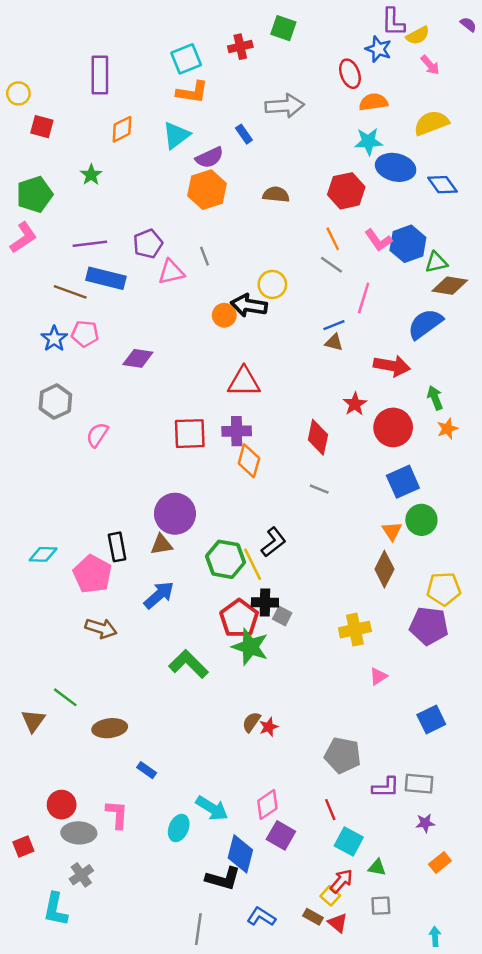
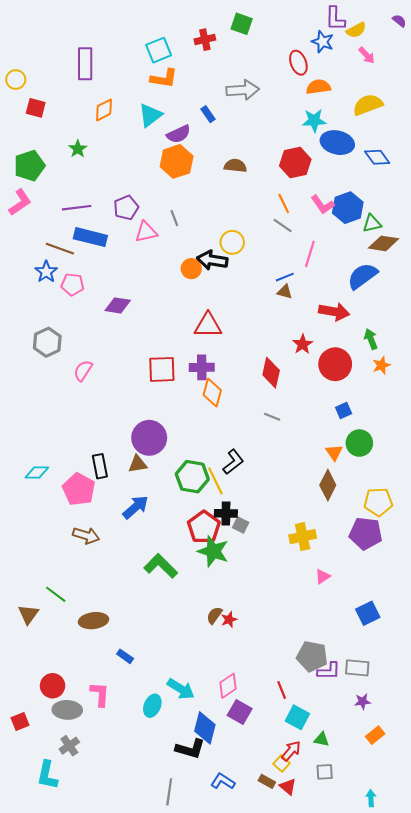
blue star: (54, 339) -> (46, 272), moved
blue square: (403, 482) -> (344, 410), size x0.6
gray pentagon: (343, 755) -> (312, 656), moved

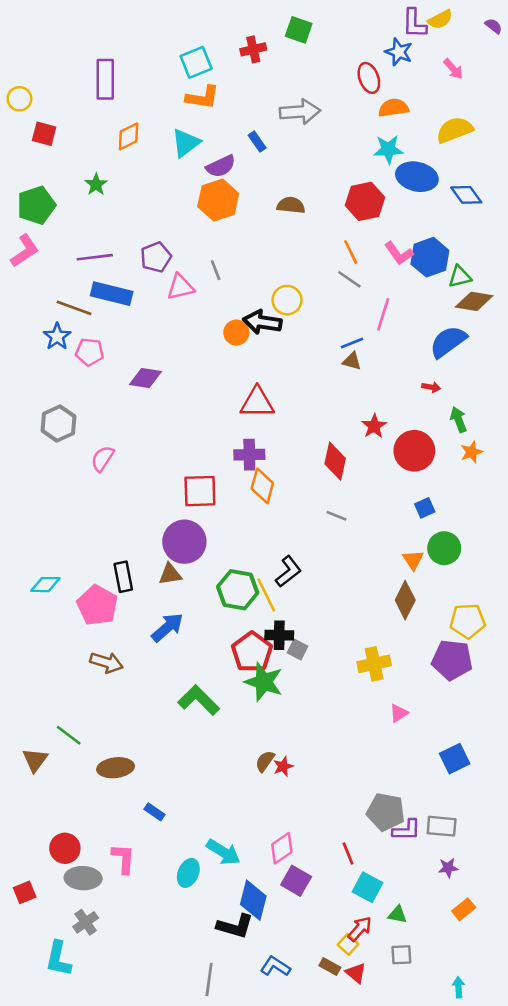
yellow semicircle: (356, 30) -> (440, 19), moved
red arrow: (334, 312) -> (431, 387), moved, size x0.5
red square: (162, 369) -> (200, 491), moved

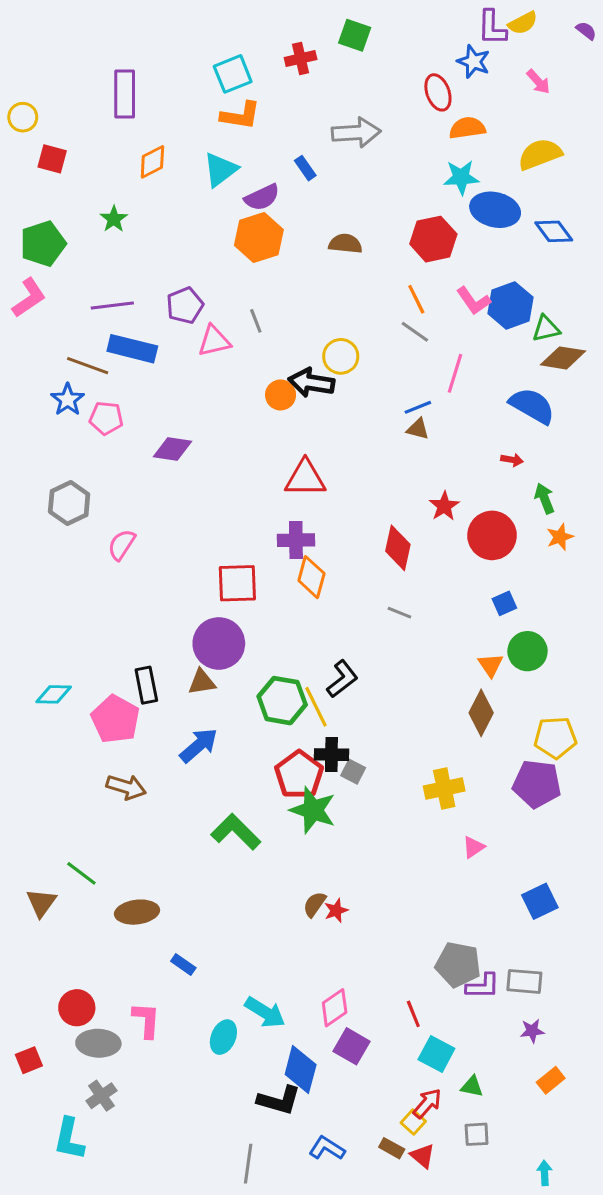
blue semicircle: (448, 342) -> (532, 406), turned 66

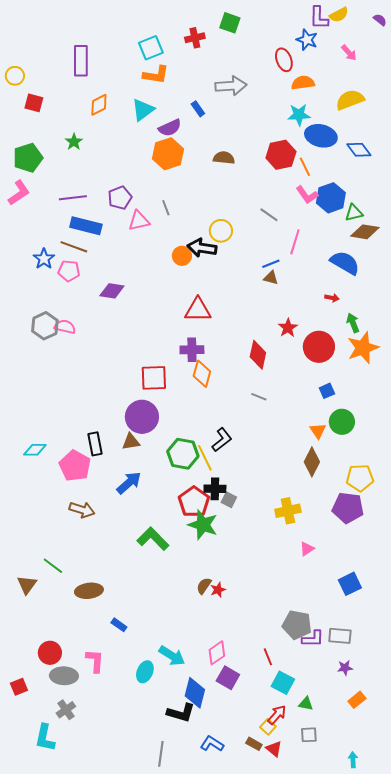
orange line: (416, 299) -> (305, 167), moved
brown line: (88, 366) -> (74, 247), moved
orange star: (560, 537) -> (363, 348), size x1.8
pink semicircle: (122, 545) -> (65, 327), moved, turned 70

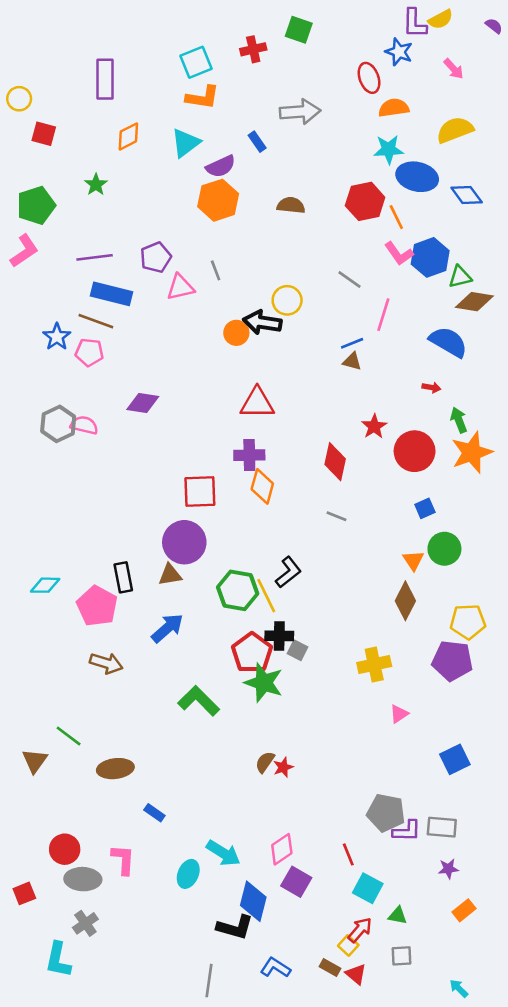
purple diamond: (112, 291) -> (143, 403), moved
cyan arrow: (353, 760) -> (459, 988), turned -42

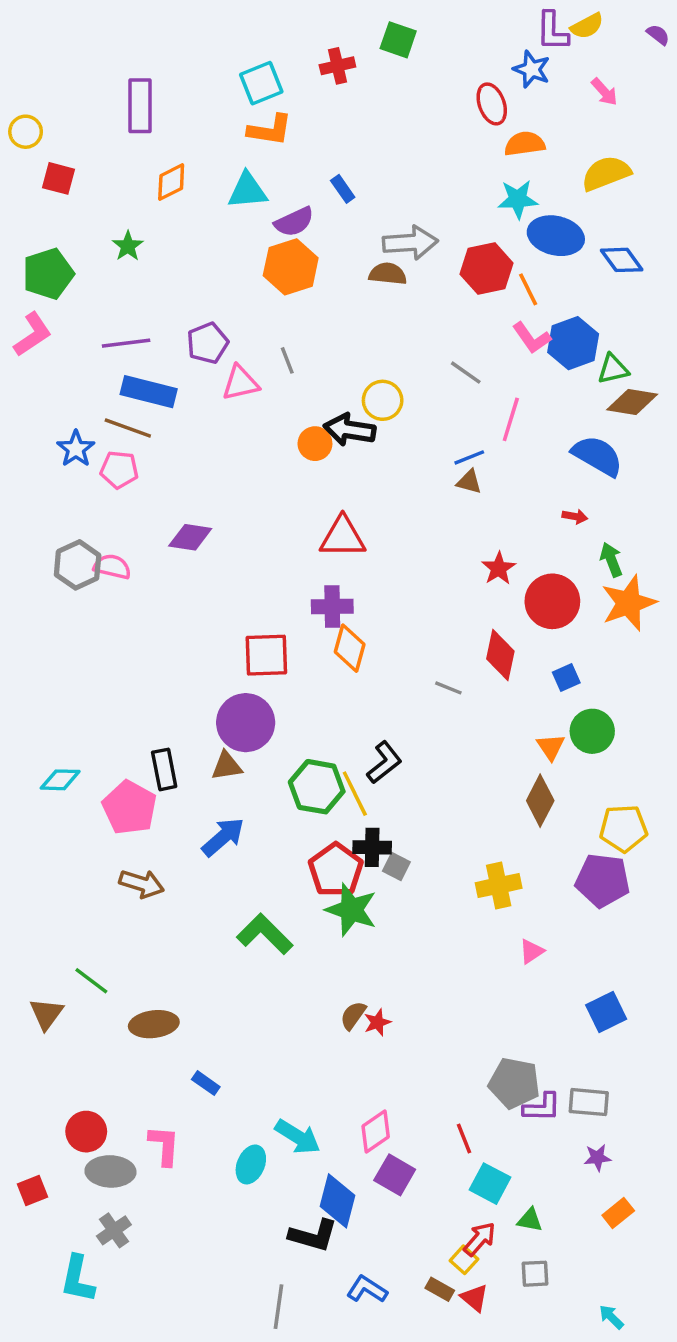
gray arrow: (300, 112) -> (410, 243), moved
cyan triangle: (186, 143) -> (247, 191), turned 32
red diamond: (335, 462) -> (500, 655), moved

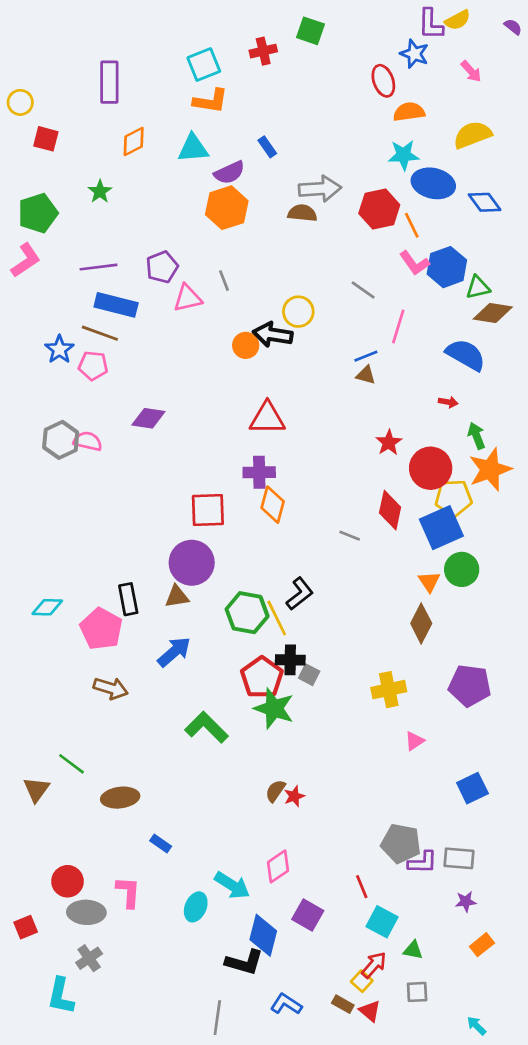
blue square: (566, 678) -> (441, 528), size x2.0
yellow pentagon: (623, 828) -> (454, 498), moved
pink diamond: (376, 1132) -> (278, 866), moved

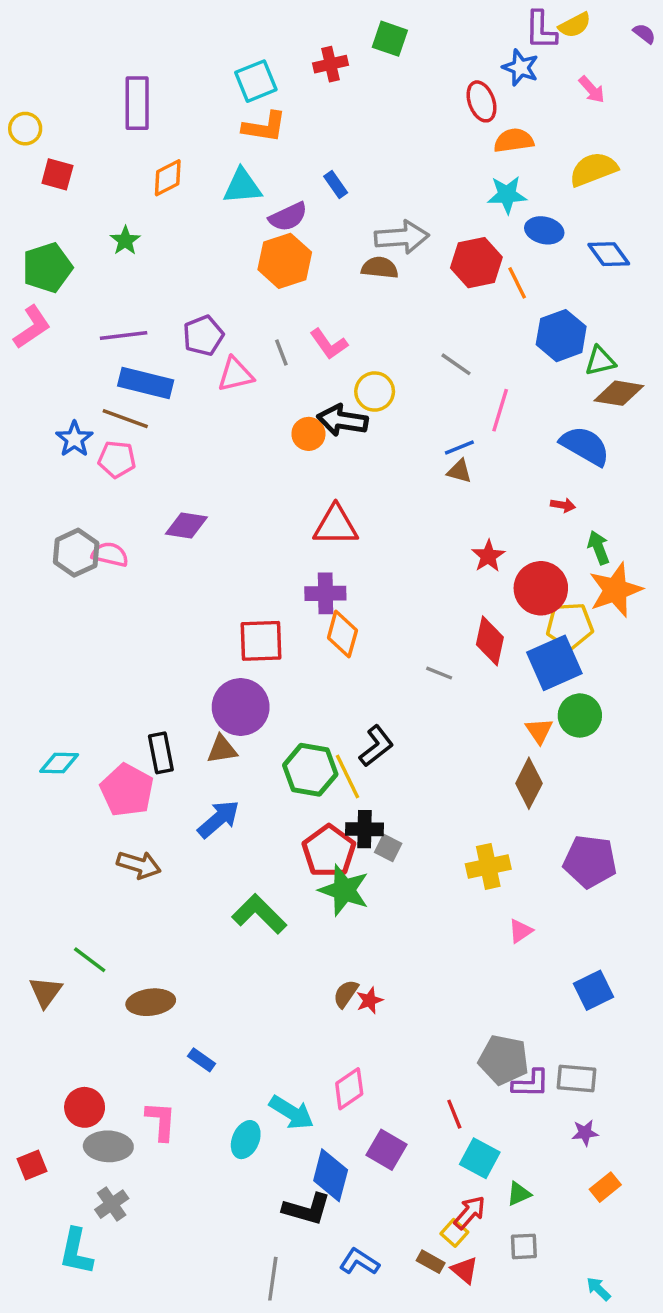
blue ellipse: (433, 183) -> (544, 230), size x0.7
pink L-shape: (414, 263) -> (329, 344), moved
green triangle: (413, 950) -> (519, 1194), turned -35

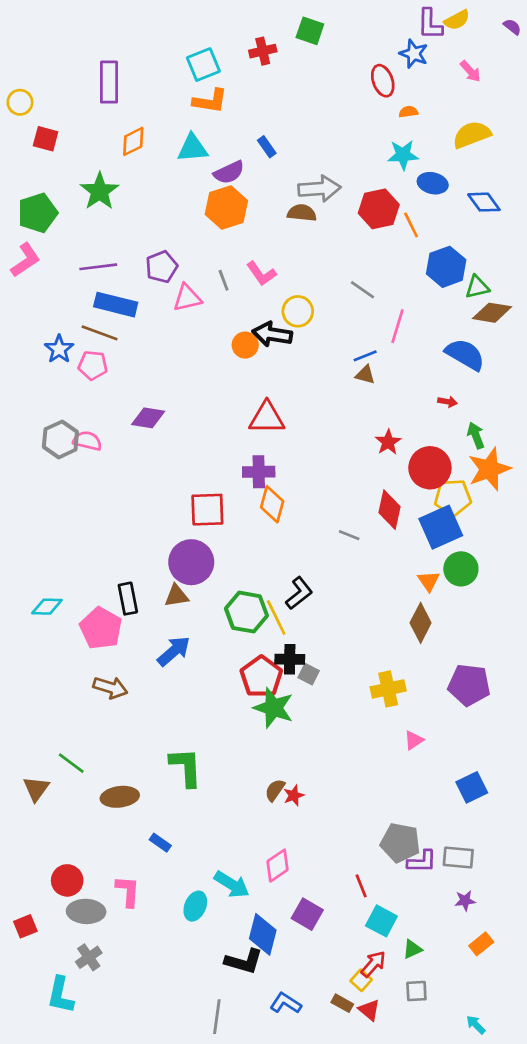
orange semicircle: (514, 140) -> (408, 112), size x0.6
green star: (125, 241) -> (100, 191), size x1.6
green L-shape: (259, 914) -> (186, 767), moved, turned 42

